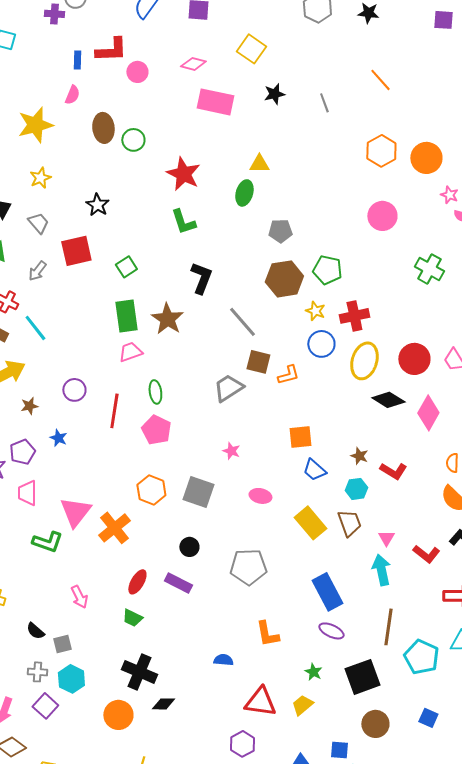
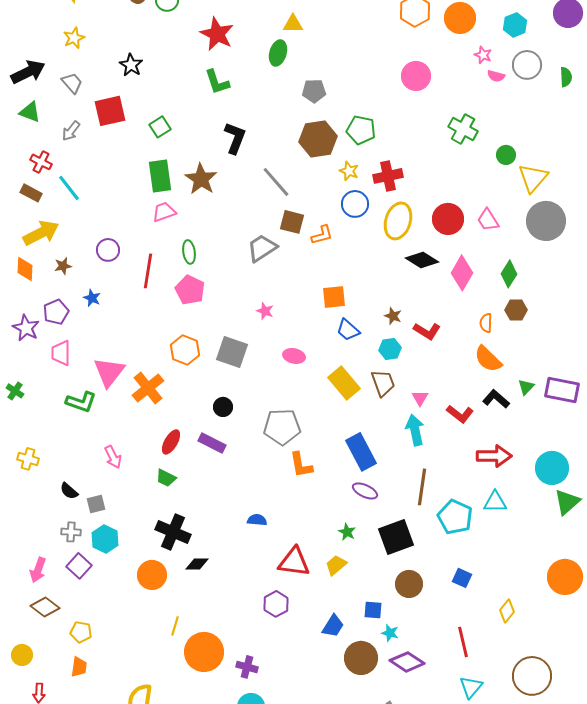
orange L-shape: (267, 634) -> (301, 465), moved

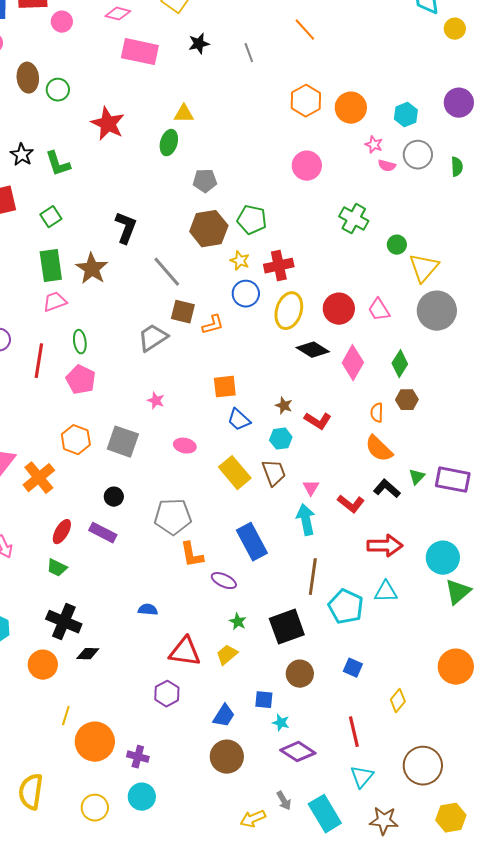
green L-shape: (217, 82) -> (58, 164), moved
purple ellipse: (365, 491) -> (224, 581), moved
brown circle: (361, 658) -> (227, 757), moved

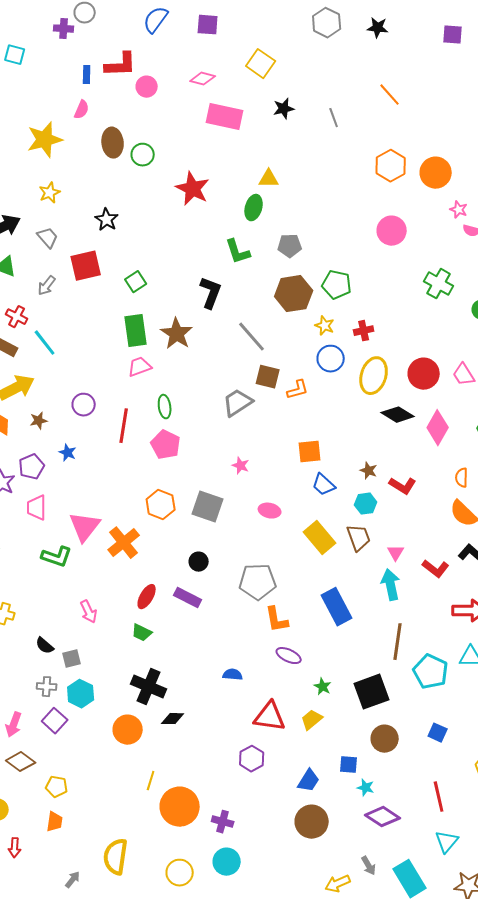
green L-shape: (58, 164) -> (238, 252), moved
red cross: (279, 266) -> (364, 331), size x0.7
purple ellipse: (224, 581) -> (289, 656), moved

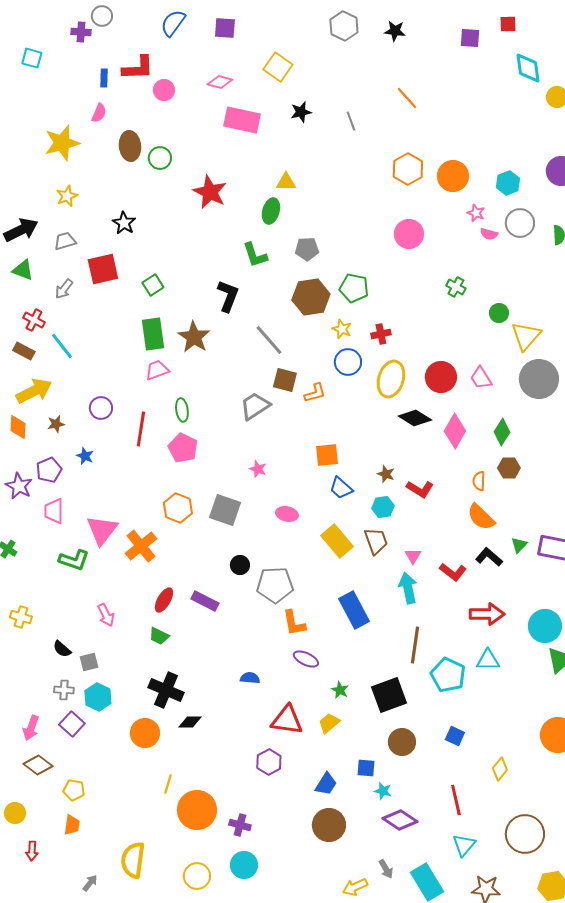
gray trapezoid: (48, 238) -> (65, 241), turned -65
green cross: (439, 284) -> (456, 287), size x0.7
black circle: (199, 562) -> (240, 565), moved

